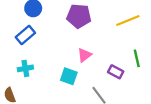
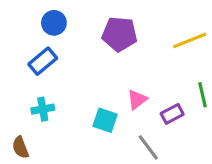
pink triangle: (84, 55) -> (137, 100), moved
purple rectangle: (116, 72) -> (172, 114), turned -56

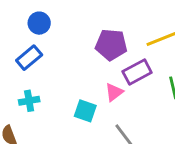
purple pentagon: (119, 34) -> (111, 45), moved
purple rectangle: (172, 114) -> (137, 72), moved, size x1.4

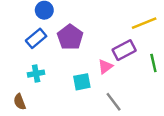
purple pentagon: (111, 45) -> (70, 37), moved, turned 30
cyan square: (85, 111) -> (82, 82), turned -30

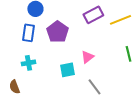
blue rectangle: (36, 38) -> (28, 33), turned -42
purple rectangle: (124, 50) -> (93, 15), moved

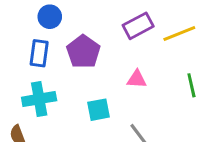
pink triangle: (87, 57) -> (137, 79), moved, turned 40
cyan cross: (28, 63) -> (39, 99), size x1.5

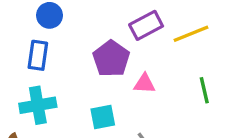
purple pentagon: (83, 52) -> (111, 59), moved

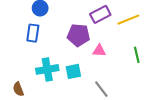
purple pentagon: (111, 59) -> (78, 35), turned -30
cyan cross: (38, 105) -> (47, 69), moved

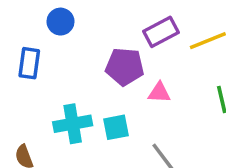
blue rectangle: (33, 33) -> (29, 63), moved

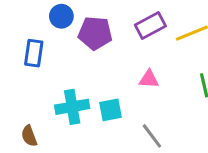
purple pentagon: (125, 67) -> (95, 33), moved

